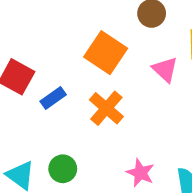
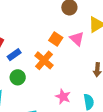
orange square: (106, 53) -> (56, 39), moved, size x0.6
green circle: (63, 169) -> (18, 77), moved

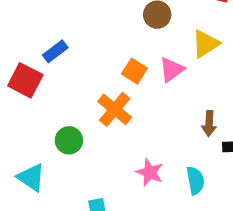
pink triangle: (77, 39) -> (172, 70), turned 42
blue rectangle: (14, 55) -> (55, 51), moved

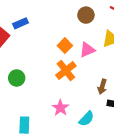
orange cross: (115, 109) -> (66, 71), moved
cyan semicircle: (195, 180) -> (86, 119), turned 42

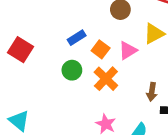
blue rectangle: (20, 23) -> (77, 38), moved
green circle: (17, 78) -> (72, 70), moved

